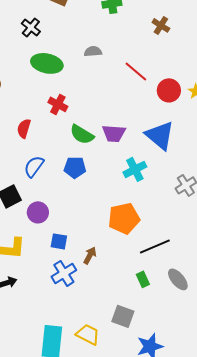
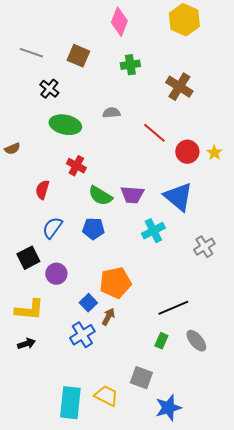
brown cross: (161, 25) -> (179, 87), size x1.5
orange pentagon: (124, 218) -> (115, 283), moved
blue square: (59, 241) -> (88, 303), moved, turned 36
green rectangle: (143, 279) -> (161, 341), turned 49

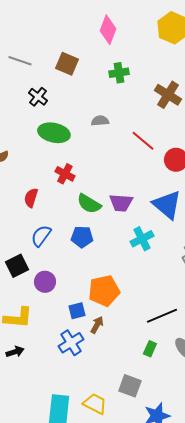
blue square: (88, 303) -> (77, 311), turned 30

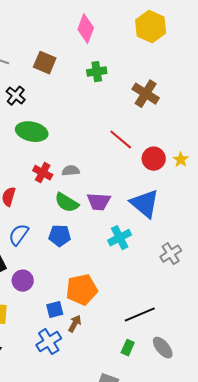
gray semicircle: (100, 121) -> (71, 171), moved

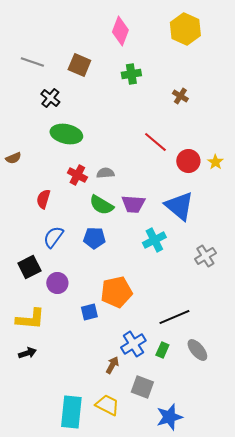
brown cross: (146, 94) -> (180, 96), size x0.6
brown arrow: (75, 324) -> (112, 365), moved
blue cross: (49, 342) -> (133, 344), moved

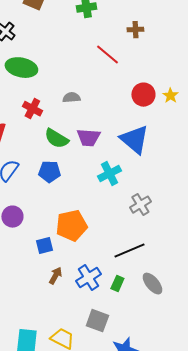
brown cross: (180, 96) -> (135, 30), turned -35
red line: (155, 142) -> (107, 55), moved
gray semicircle: (105, 173) -> (71, 98), moved
gray cross: (205, 256) -> (140, 205), moved
brown arrow: (112, 365) -> (55, 276), moved

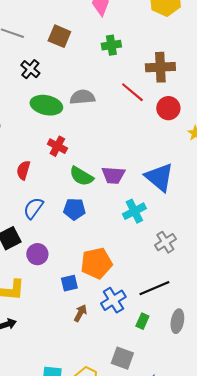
brown cross: (135, 30) -> (160, 67), size x1.8
red circle: (143, 95) -> (168, 108), moved
gray semicircle: (71, 98) -> (82, 97), moved, size x1.4
blue cross: (88, 278) -> (113, 300), moved
gray ellipse: (152, 284) -> (177, 321), turned 50

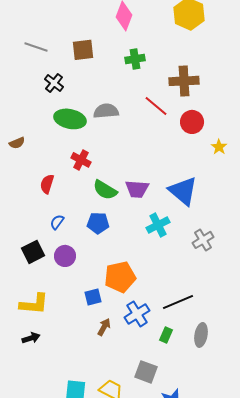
brown square: (59, 36) -> (83, 50), turned -30
blue semicircle: (33, 208) -> (57, 222), size x0.7
gray cross: (165, 242) -> (203, 240), moved
purple circle: (37, 254) -> (65, 256), moved

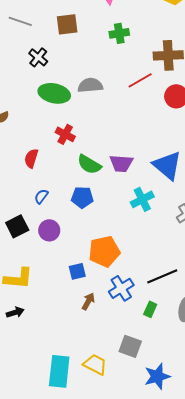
red line: (156, 106) -> (140, 80), turned -70

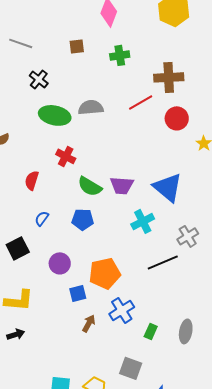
brown square: (67, 24) -> (77, 46), moved, size x0.7
purple circle: (49, 230) -> (60, 263), moved
black line: (162, 276) -> (163, 262), moved

